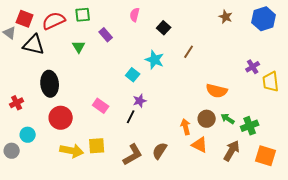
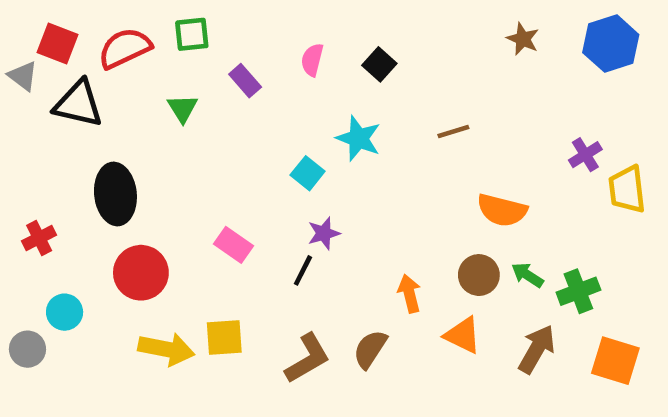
pink semicircle: (135, 15) -> (312, 60), moved
brown line: (189, 52) -> (453, 132), moved, turned 40
orange arrow: (186, 127) -> (409, 294), moved

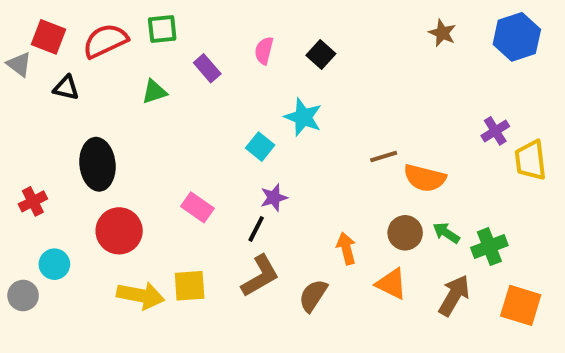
black triangle: (78, 104) -> (66, 88), size x0.6
green triangle: (183, 108) -> (154, 92), turned 44
brown line: (453, 132) -> (384, 156), moved
brown L-shape: (308, 358) -> (260, 276), moved

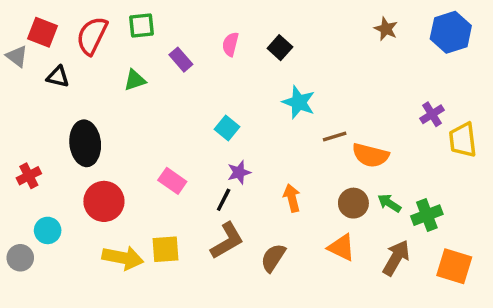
red semicircle: (105, 41) -> (92, 36), turned -39
cyan star: (303, 117) -> (299, 102), moved
orange arrow: (346, 248) -> (292, 198), moved

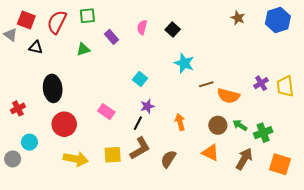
purple cross: (432, 114) -> (261, 83), moved
yellow square: (165, 249) -> (113, 155), moved

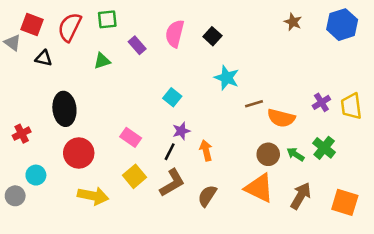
pink semicircle: (142, 27) -> (175, 34), size x1.5
orange arrow: (180, 122) -> (206, 150), moved
green cross: (263, 133) -> (324, 148), moved, turned -30
orange triangle: (210, 153) -> (259, 188), size x1.4
yellow square: (113, 155) -> (135, 176), moved, turned -36

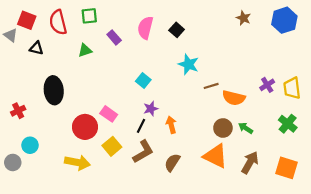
red semicircle: (70, 27) -> (58, 22), turned -40
green cross: (324, 148) -> (288, 124), moved
red circle: (79, 153) -> (85, 127), moved

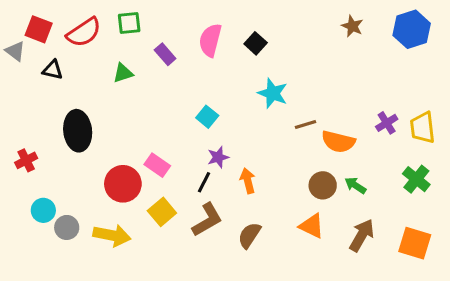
red semicircle: (58, 22) -> (84, 32), turned -110
orange triangle: (215, 156) -> (312, 226), size x0.7
gray circle: (13, 162) -> (67, 227), moved

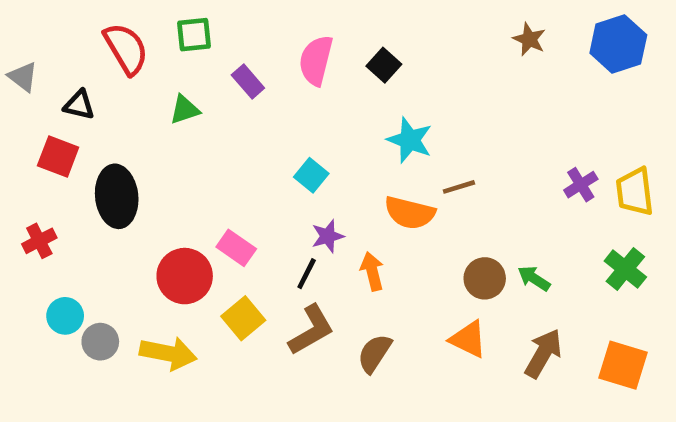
red square: (39, 29) -> (58, 156), moved
red semicircle: (84, 32) -> (126, 49), turned -87
orange semicircle: (338, 142) -> (410, 213), moved

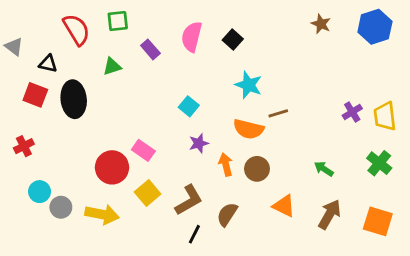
black ellipse: (117, 196) -> (74, 99), moved
black line: (307, 274) -> (194, 234), moved
brown circle: (485, 278) -> (257, 169), moved

